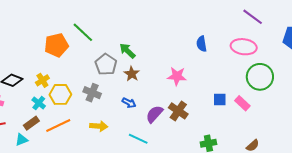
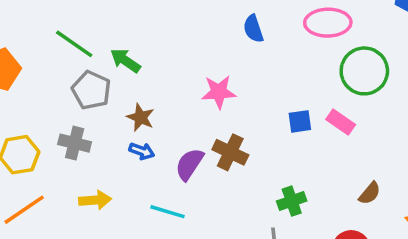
green line: (83, 32) -> (74, 44), moved
brown star: (132, 74) -> (140, 117), moved

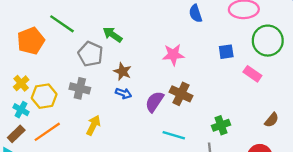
green line: (74, 44) -> (62, 24), moved
blue square: (300, 121) -> (226, 52), moved
yellow arrow: (95, 200) -> (93, 125), turned -60
cyan line: (168, 212) -> (174, 135), moved

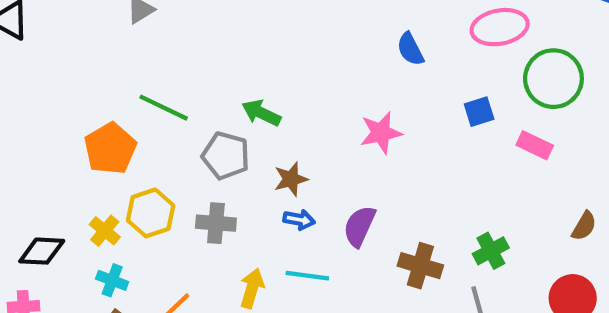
brown star: (123, 71) -> (291, 179), turned -30
brown cross: (181, 94) -> (420, 266), moved
yellow hexagon: (44, 96) -> (151, 213), moved
cyan line: (174, 135) -> (307, 276), moved

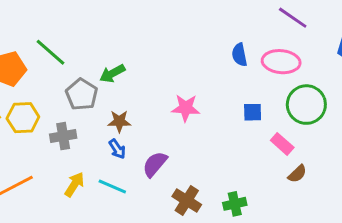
blue semicircle: (410, 49) -> (239, 55), moved
green arrow: (261, 113) -> (112, 73), turned -70
blue arrow: (299, 220) -> (117, 149), turned 30
gray cross: (216, 223) -> (63, 136), turned -30
brown semicircle: (584, 226) -> (297, 174), moved

